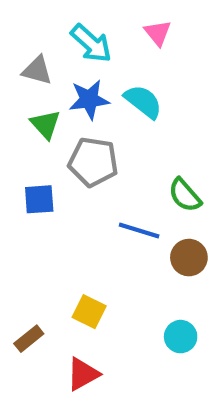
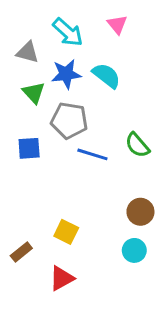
blue line: (139, 231) -> (92, 154), moved
brown circle: (189, 258) -> (140, 212), moved

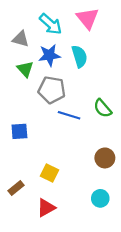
pink triangle: (117, 25) -> (88, 18), size x1.5
cyan semicircle: (106, 76) -> (79, 56), turned 35
blue square: (29, 148) -> (19, 131), moved
cyan circle: (134, 250) -> (100, 198), moved

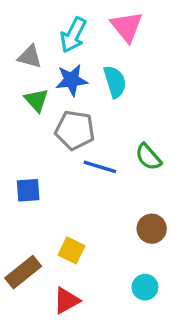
cyan arrow: (51, 24) -> (73, 35), turned 75
brown rectangle: (16, 188) -> (23, 272), size x1.5

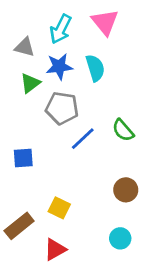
green triangle: (36, 100) -> (30, 83), turned 35
blue line: (100, 167) -> (83, 139), turned -60

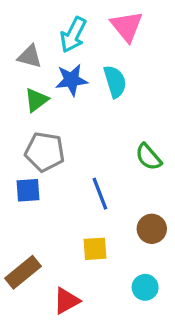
gray pentagon: (62, 108) -> (45, 152), moved
blue line: (83, 139) -> (100, 194), moved, turned -68
yellow square: (59, 208) -> (95, 249), moved, turned -30

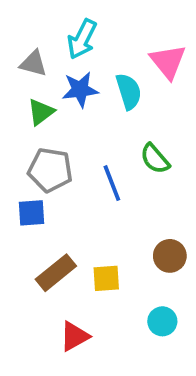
pink triangle: (127, 26) -> (168, 62), moved
green semicircle: (148, 157) -> (155, 159), moved
blue line: (100, 194) -> (112, 183), moved
brown rectangle: (23, 272) -> (56, 273), moved

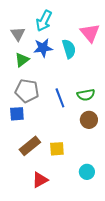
gray triangle: (33, 63) -> (18, 34), turned 42
green semicircle: (155, 159) -> (86, 95), moved, turned -60
brown circle: (170, 256) -> (89, 120), moved

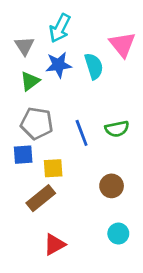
brown circle: (89, 120) -> (112, 186), moved
yellow square: (57, 149) -> (53, 168), moved

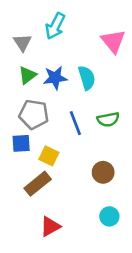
blue star: (58, 65) -> (55, 78), moved
cyan semicircle: (94, 66) -> (87, 78), moved
yellow square: (53, 168) -> (49, 156), turned 30

